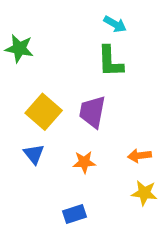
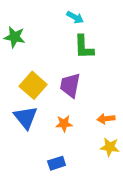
cyan arrow: (115, 24) -> (75, 17), moved
blue triangle: (34, 154) -> (26, 117), size x1.5

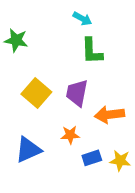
blue triangle: (26, 117) -> (28, 150), moved, turned 45
orange arrow: (106, 119) -> (109, 115), moved, size x1.5
blue rectangle: (57, 163) -> (92, 158), moved

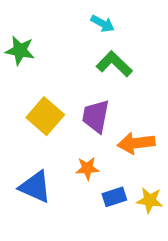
green L-shape: (92, 51) -> (114, 64), turned 136
blue triangle: (28, 150) -> (35, 187), turned 48

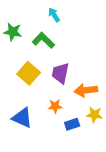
cyan arrow: (102, 24) -> (54, 15), moved, turned -152
green L-shape: (114, 64) -> (43, 40), moved
yellow star: (150, 200) -> (94, 115), moved

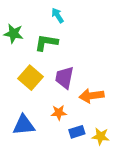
green L-shape: (43, 40) -> (46, 43), turned -35
yellow star: (94, 115) -> (101, 136), moved
blue triangle: (22, 118) -> (24, 125), turned -30

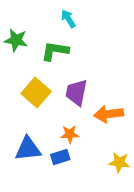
blue rectangle: (77, 132) -> (60, 157), moved

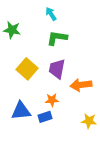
green L-shape: (55, 51) -> (57, 38), moved

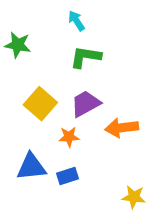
purple trapezoid: (57, 69) -> (86, 104), turned 50
orange star: (52, 100) -> (69, 137), moved
yellow star: (89, 121) -> (134, 197), moved

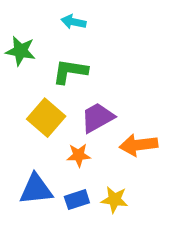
cyan arrow: (76, 21) -> (74, 22), moved, turned -45
green L-shape: (86, 57) -> (70, 71), moved
yellow star: (134, 197) -> (115, 200), moved

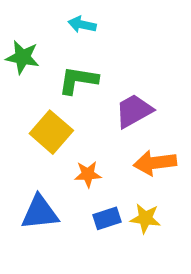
purple trapezoid: (97, 118) -> (134, 111), moved
blue rectangle: (77, 200) -> (107, 218), moved
yellow star: (115, 200) -> (145, 218), moved

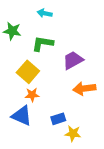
orange star: (88, 174) -> (32, 95), moved
blue triangle: (40, 213) -> (22, 116), turned 30
yellow star: (145, 218) -> (73, 133), moved

